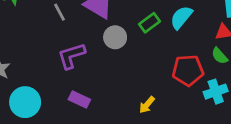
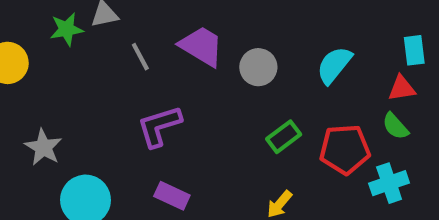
green rectangle: (149, 23) -> (284, 137), moved
gray circle: (115, 37) -> (258, 67), moved

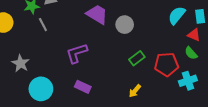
gray line: (140, 57) -> (43, 25), moved
cyan semicircle: (334, 65) -> (177, 15), moved
red triangle: (402, 88) -> (194, 35), turned 32

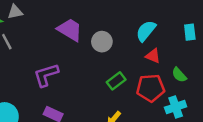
cyan semicircle: (177, 15) -> (146, 31), moved
red triangle: (194, 35) -> (153, 56), moved

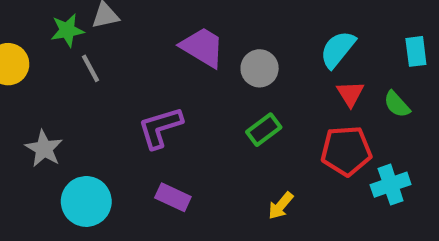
red triangle: (153, 56) -> (350, 94), turned 35
green semicircle: (179, 75) -> (397, 104), moved
green rectangle: (116, 81) -> (264, 130), moved

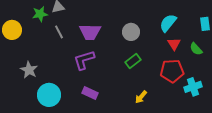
purple trapezoid: (202, 47) -> (90, 32), moved, turned 150
gray line: (90, 68) -> (59, 32), moved

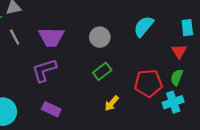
red triangle: (174, 44) -> (179, 51), moved
green semicircle: (196, 49) -> (177, 77), moved, turned 64
yellow arrow: (141, 97) -> (112, 103), moved

